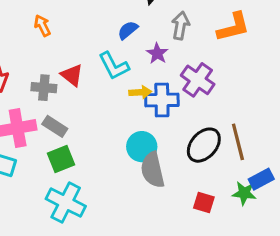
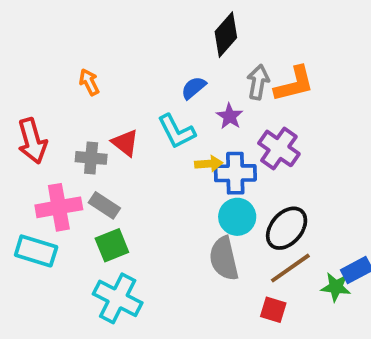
orange L-shape: (233, 27) -> (294, 84), moved
brown line: (238, 142) -> (290, 268), moved, turned 69
cyan circle: (142, 147) -> (237, 217), moved
red square: (204, 202) -> (273, 310), moved

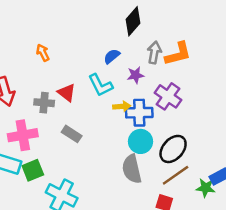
purple star: (230, 116) -> (136, 75), turned 30
gray rectangle: (104, 205) -> (72, 134), moved
green square: (112, 245) -> (33, 170), moved

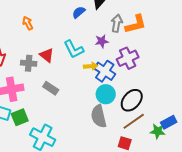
blue semicircle: (112, 56) -> (79, 12), moved
purple cross: (168, 96) -> (128, 58), turned 30
blue cross: (139, 113) -> (105, 71), turned 35

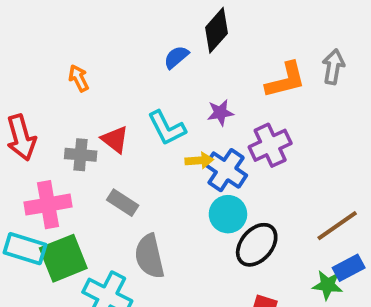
gray arrow: (117, 23) -> (333, 67), moved
black ellipse: (132, 100) -> (257, 245), moved
gray semicircle: (99, 116) -> (149, 256), moved
green square: (20, 117) -> (63, 258), size x1.4
brown line: (134, 121) -> (337, 226), moved

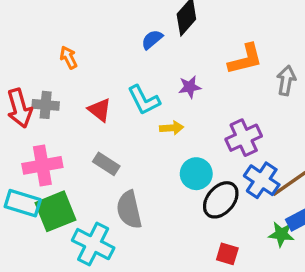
gray arrow: (333, 67) -> (286, 80), moved
purple cross: (270, 145) -> (244, 138), moved
gray cross: (81, 155) -> (46, 105), moved
blue cross: (226, 170) -> (262, 180), moved

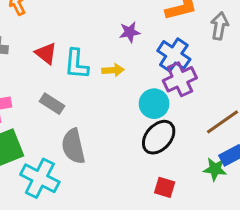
cyan L-shape: (144, 100) -> (76, 64), moved, turned 32
cyan circle: (196, 174) -> (154, 104), moved
blue cross: (262, 180) -> (174, 55), moved

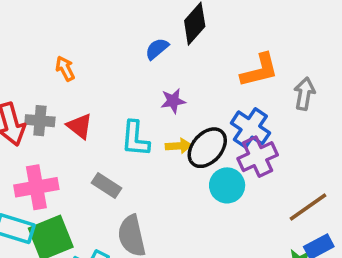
purple star: (130, 32) -> (173, 101), moved
red triangle: (46, 53) -> (80, 126), moved
black ellipse: (159, 137) -> (207, 148), moved

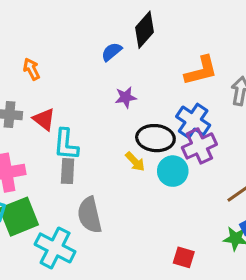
cyan L-shape: (135, 139) -> (66, 144), moved
yellow arrow: (178, 146) -> (135, 162), moved, turned 50
black ellipse: (207, 148) -> (155, 138), turned 54
gray rectangle: (107, 185) -> (68, 171), turned 60

